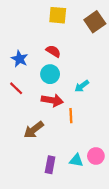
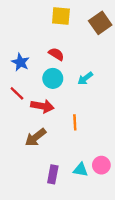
cyan arrow: (82, 86) -> (85, 78), moved
red arrow: (52, 100) -> (42, 106), moved

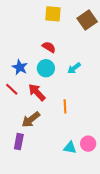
blue star: (20, 62) -> (20, 67), moved
red line: (17, 93) -> (12, 89), moved
red arrow: (42, 106) -> (37, 92), turned -144
purple rectangle: (53, 174) -> (19, 142), moved

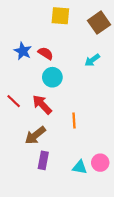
red semicircle: (49, 47) -> (46, 53), moved
blue star: (20, 67) -> (23, 51), moved
cyan arrow: (74, 68) -> (92, 60), moved
purple rectangle: (19, 142) -> (43, 160), moved

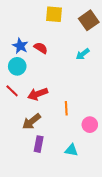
cyan circle: (52, 77) -> (17, 66), moved
red arrow: (42, 105) -> (38, 94), turned -66
pink circle: (100, 163) -> (90, 125), moved

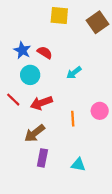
cyan arrow: (83, 54) -> (74, 73), moved
cyan circle: (17, 66) -> (30, 75), moved
pink circle: (90, 125) -> (100, 111), moved

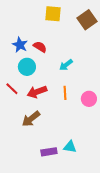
orange line: (73, 119) -> (65, 93), moved
purple rectangle: (42, 158) -> (49, 152), moved, turned 70

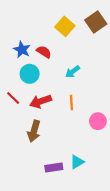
yellow square: (53, 14) -> (65, 26), moved, turned 36
pink circle: (89, 99) -> (98, 121), moved
brown arrow: (31, 119) -> (34, 131), turned -36
cyan triangle: (70, 147) -> (77, 162), turned -40

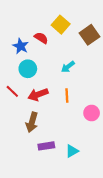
brown square: (96, 22) -> (90, 35), moved
red semicircle: (44, 52) -> (41, 38), moved
purple rectangle: (54, 167) -> (46, 146), moved

